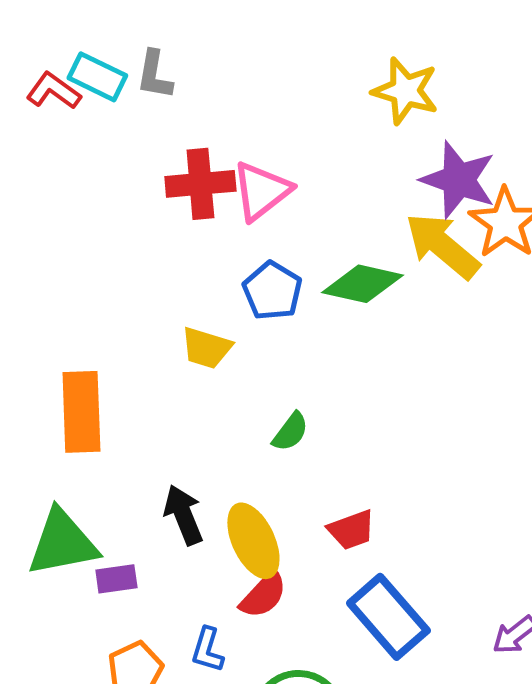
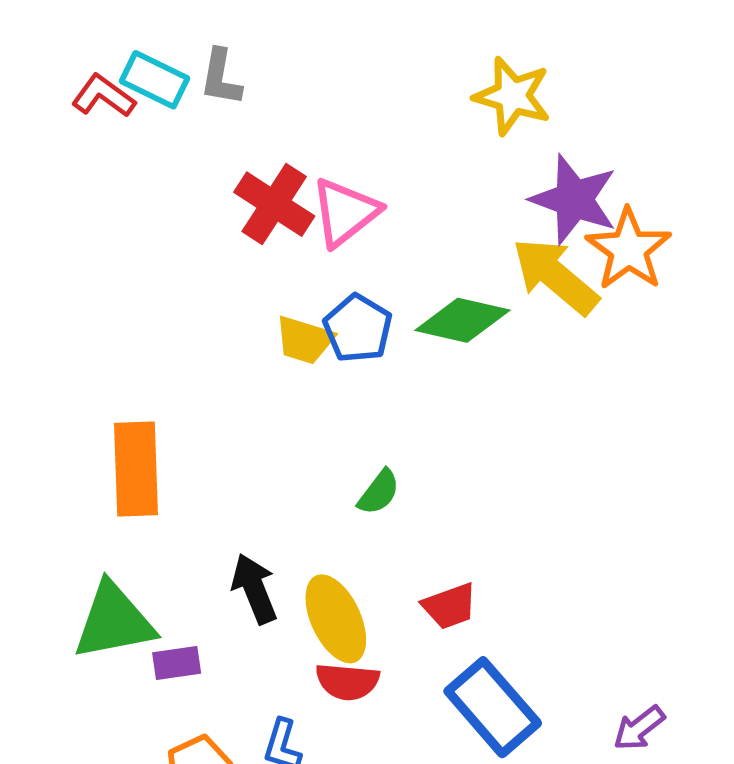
red cross: (200, 184) -> (274, 204), turned 38
yellow trapezoid: (206, 348) -> (304, 340), moved
red semicircle: (263, 595) -> (347, 682), turned 52

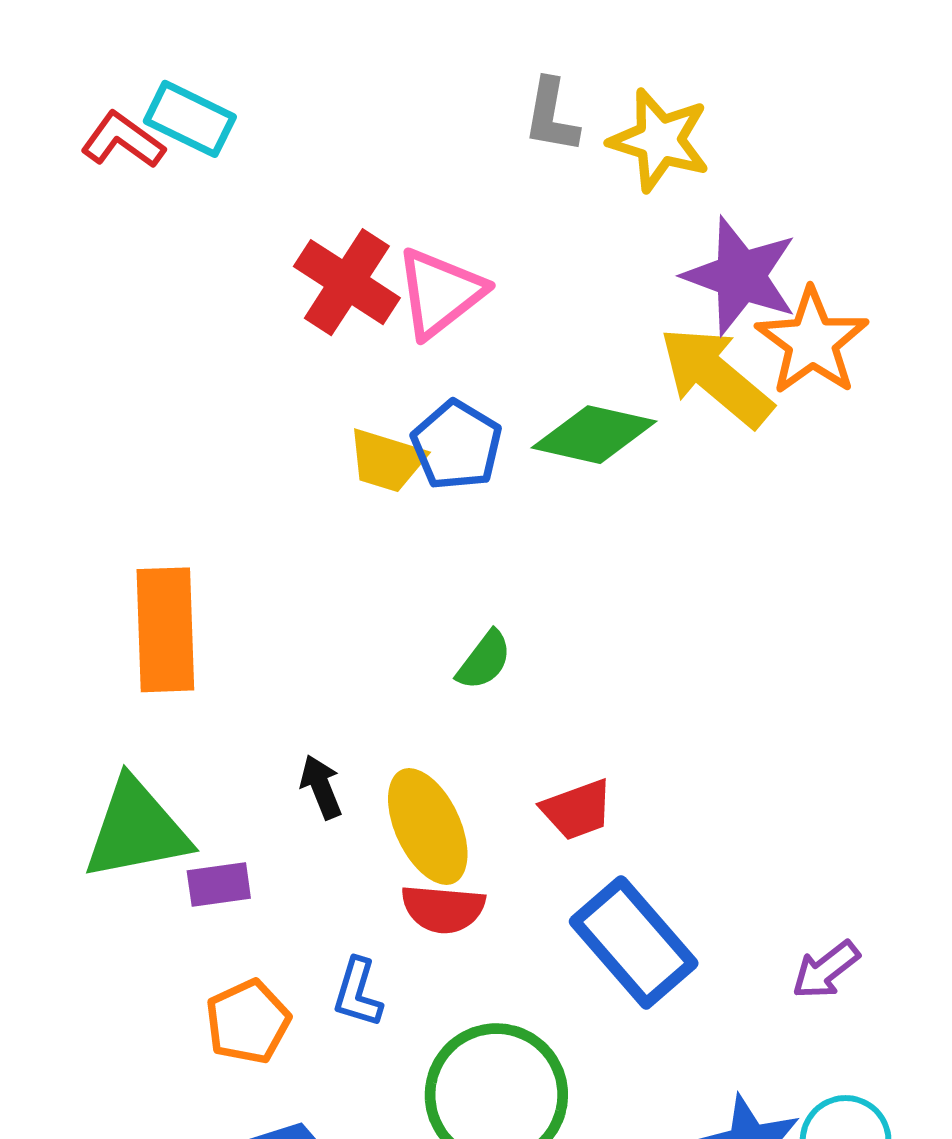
gray L-shape: (221, 77) -> (551, 116), moved
black arrow: (254, 589) -> (321, 787), size x0.7

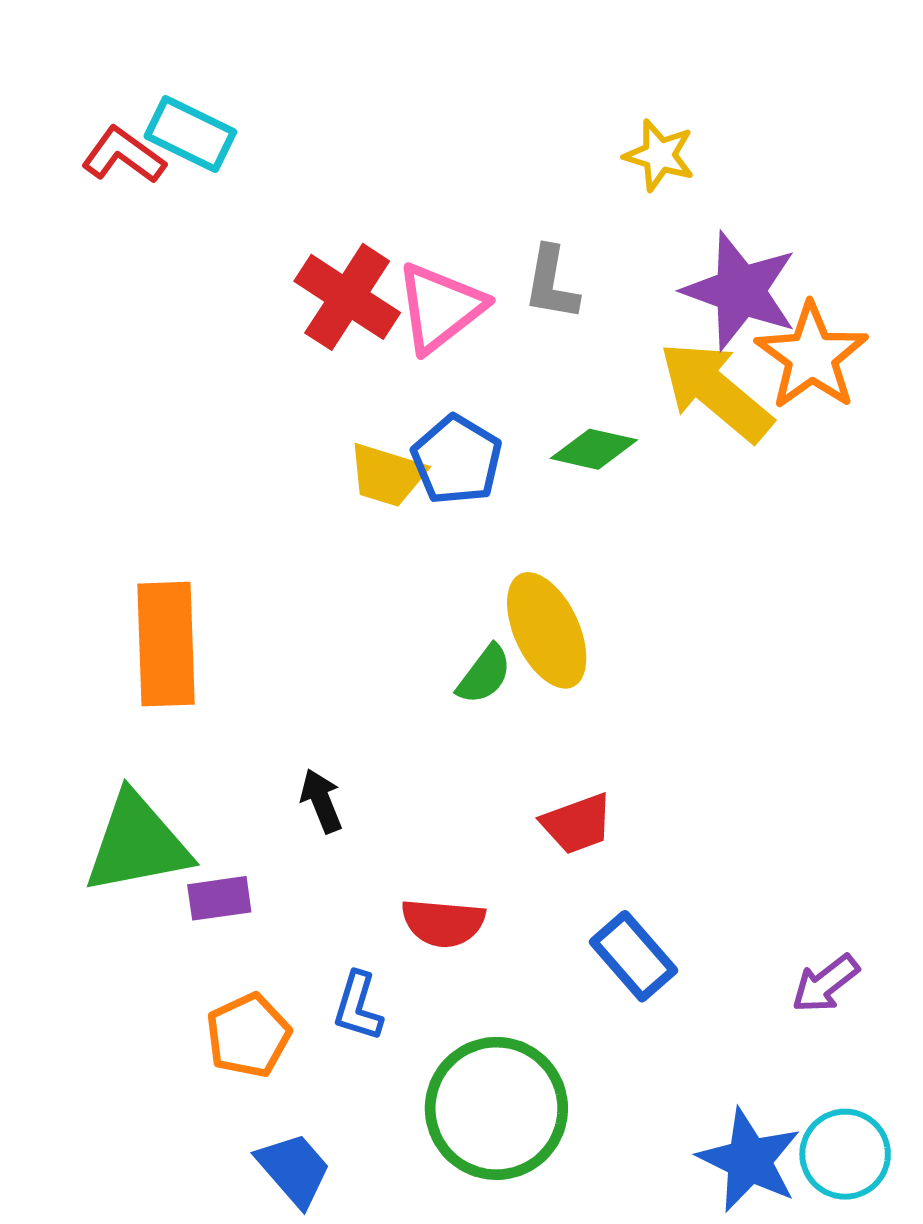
gray L-shape: (551, 116) -> (551, 283), moved
yellow star: (660, 140) -> (659, 155), size x0.7
green diamond: (594, 435) -> (594, 449), size x0.7
yellow ellipse: (428, 827) -> (547, 630), moved
blue rectangle: (634, 942) -> (633, 956), size x0.7

